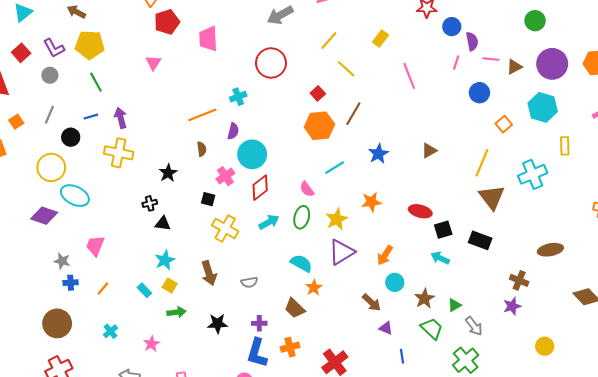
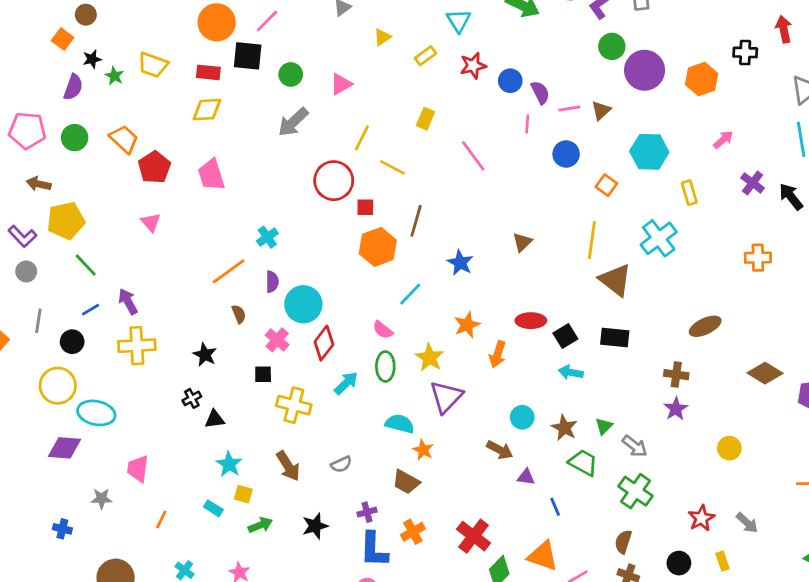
red circle: (271, 63) -> (334, 181), moved
purple circle: (552, 64) -> (645, 70), moved
red square: (318, 93) -> (365, 207), turned -32
orange arrow: (385, 255) -> (498, 354), moved
blue cross: (71, 283) -> (62, 529), moved, turned 32

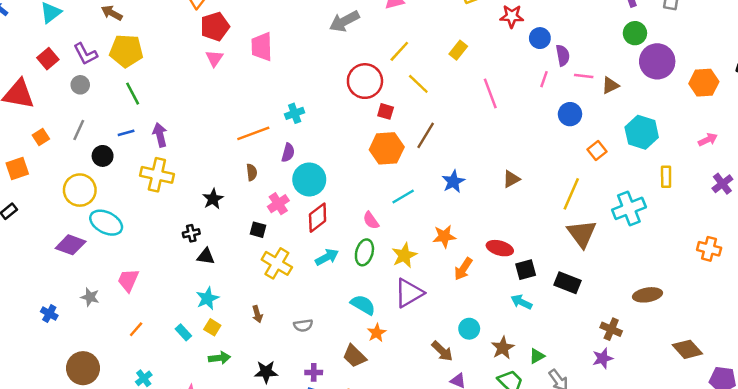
pink triangle: (151, 222) -> (214, 58), moved
brown arrow: (288, 466) -> (257, 314), size x0.6

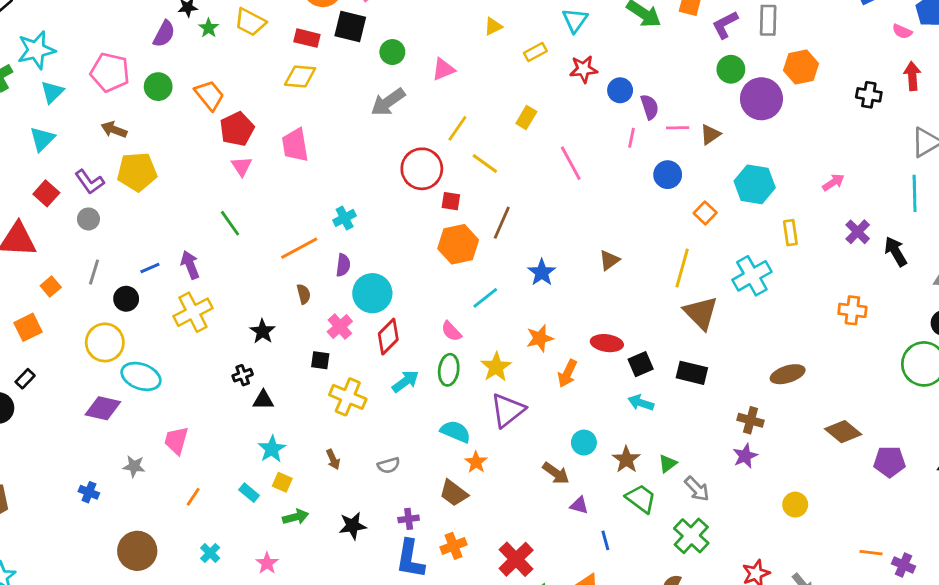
orange hexagon: (704, 83) -> (801, 67), moved
green line: (133, 94) -> (230, 223), moved
yellow cross: (157, 175) -> (193, 312), turned -32

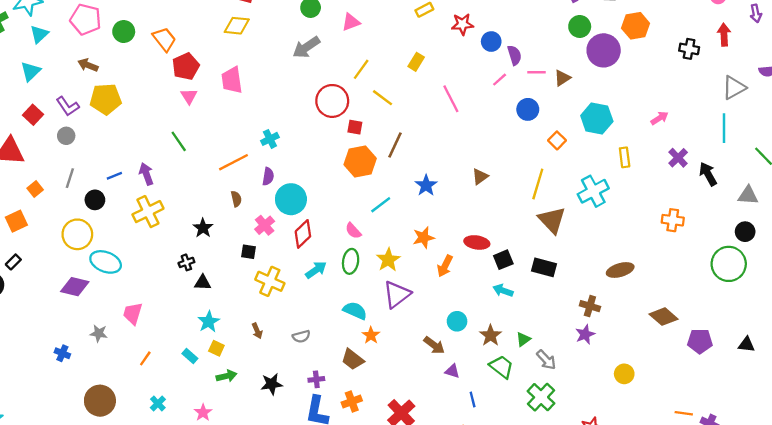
pink line: (632, 138) -> (500, 80), turned 35

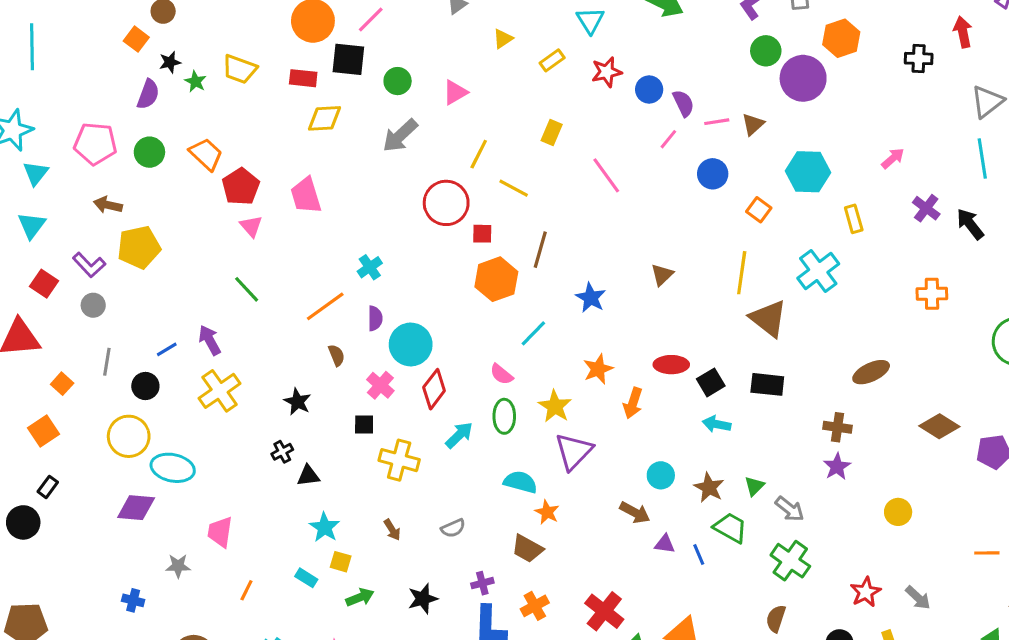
yellow diamond: (237, 26) -> (325, 118), moved
blue line: (473, 399) -> (699, 554), moved

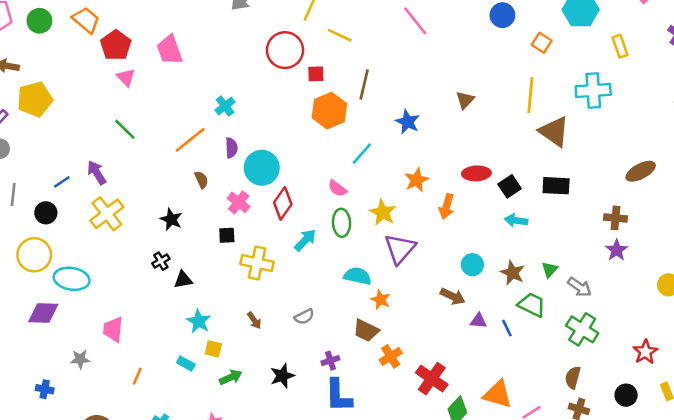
cyan cross: (818, 271) -> (593, 91), turned 36
orange cross: (535, 606) -> (391, 356), moved

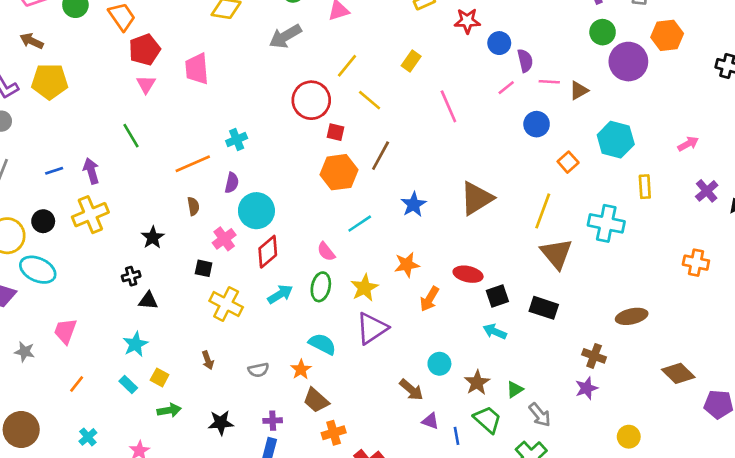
brown triangle: (465, 100) -> (477, 198), size x1.8
black circle: (46, 213) -> (43, 221), moved
orange star: (381, 300) -> (301, 369), moved
cyan star: (199, 321) -> (135, 344), moved

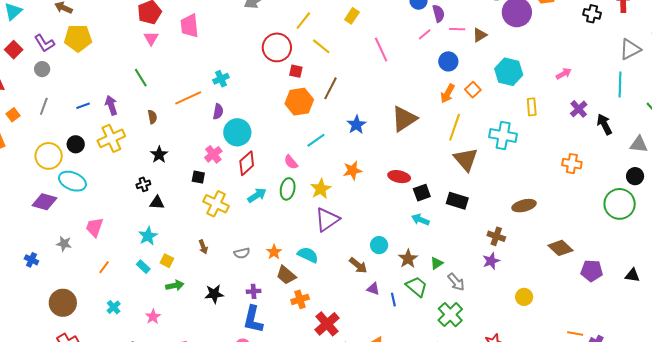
brown semicircle: (193, 206) -> (152, 117), moved
orange arrow: (429, 299) -> (448, 93), moved
cyan semicircle: (322, 344) -> (308, 255), moved

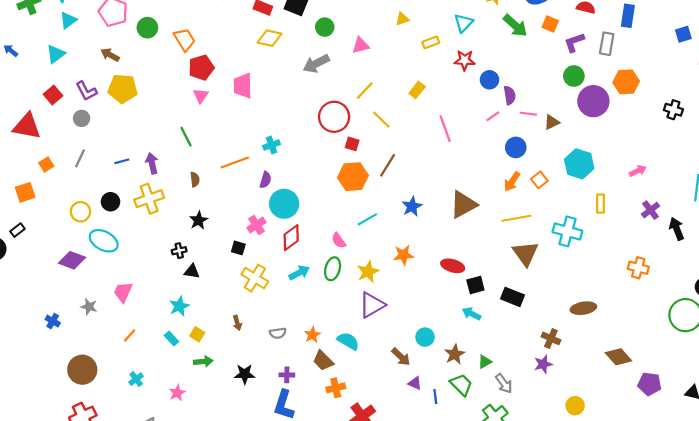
yellow line: (455, 127) -> (516, 218), turned 56
yellow circle: (49, 156) -> (80, 212), size x0.7

